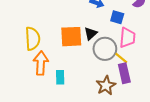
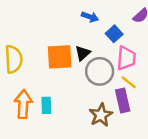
blue square: (117, 17) -> (114, 34), turned 32
yellow line: (121, 58) -> (129, 82), moved
orange arrow: (41, 63) -> (23, 104), moved

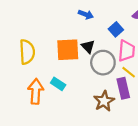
blue arrow: (90, 17) -> (86, 14), moved
black triangle: (83, 53) -> (88, 47), turned -32
cyan rectangle: (46, 105) -> (58, 84), moved, turned -56

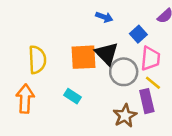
black triangle: (88, 47) -> (107, 54), size x1.5
orange arrow: (36, 91) -> (25, 99), moved

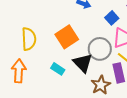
black triangle: (107, 54) -> (83, 63), moved
orange square: (83, 57) -> (67, 37), turned -30

